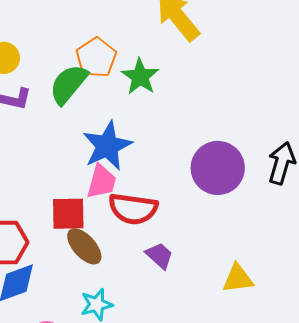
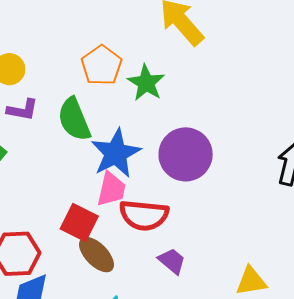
green semicircle: (69, 84) -> (74, 119), moved, turned -60
purple circle: (218, 168) -> (186, 154), moved
red square: (68, 214) -> (79, 222), turned 30

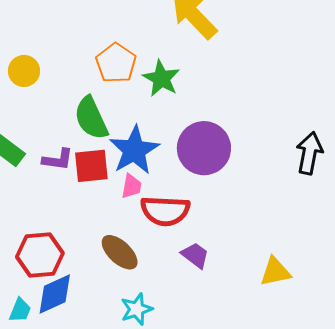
purple L-shape: (23, 110) -> (58, 159), moved
pink trapezoid: (111, 189) -> (131, 186), size x0.7
red square: (79, 222) -> (91, 166), moved, turned -30

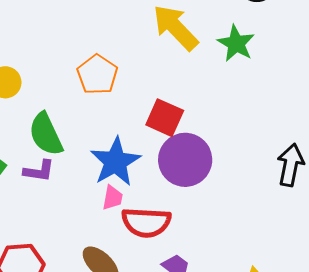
green star: (161, 78) -> (236, 43), moved
green semicircle: (91, 118) -> (46, 134), moved
red square: (91, 166) -> (165, 118), moved, turned 30

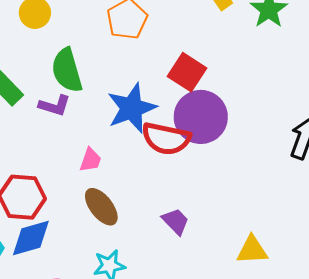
pink trapezoid: (113, 198) -> (90, 160), moved
red semicircle: (146, 222) -> (166, 139), moved

